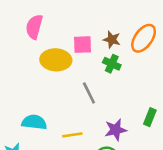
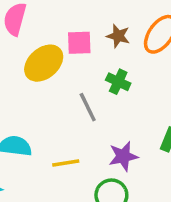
yellow ellipse: (56, 60) -> (44, 63), turned -44
green cross: (112, 64) -> (118, 82), moved

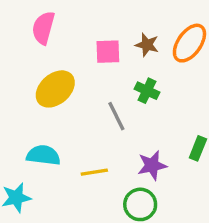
yellow ellipse: (44, 63) -> (55, 89), moved

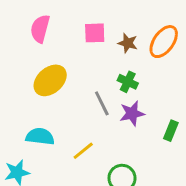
pink square: (108, 52) -> (95, 33), moved
purple star: (152, 165) -> (132, 113), moved
yellow line: (94, 172) -> (83, 151), turned -30

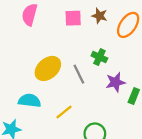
brown star: (128, 43) -> (99, 16), moved
yellow ellipse: (50, 80) -> (48, 68), moved
purple star: (132, 113) -> (115, 82), moved

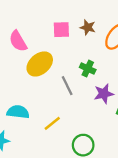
pink semicircle: (30, 15) -> (18, 41), moved, turned -45
yellow ellipse: (48, 68) -> (40, 64), moved

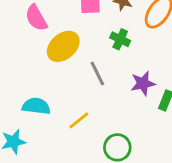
green cross: (88, 69) -> (120, 39), moved

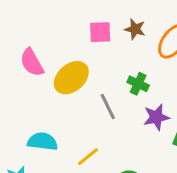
pink semicircle: (36, 18) -> (32, 63), moved
green cross: (120, 39) -> (138, 84), moved

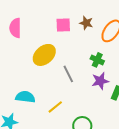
pink semicircle: (32, 63) -> (15, 28), moved, turned 30
green cross: (138, 84) -> (97, 60), moved

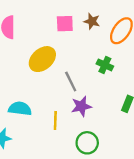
purple star: (100, 81) -> (81, 106), moved
yellow line: (55, 107) -> (55, 120), turned -49

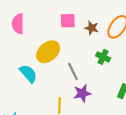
brown star: (92, 21) -> (92, 28), moved
cyan semicircle: (20, 109) -> (28, 74), moved, turned 42

